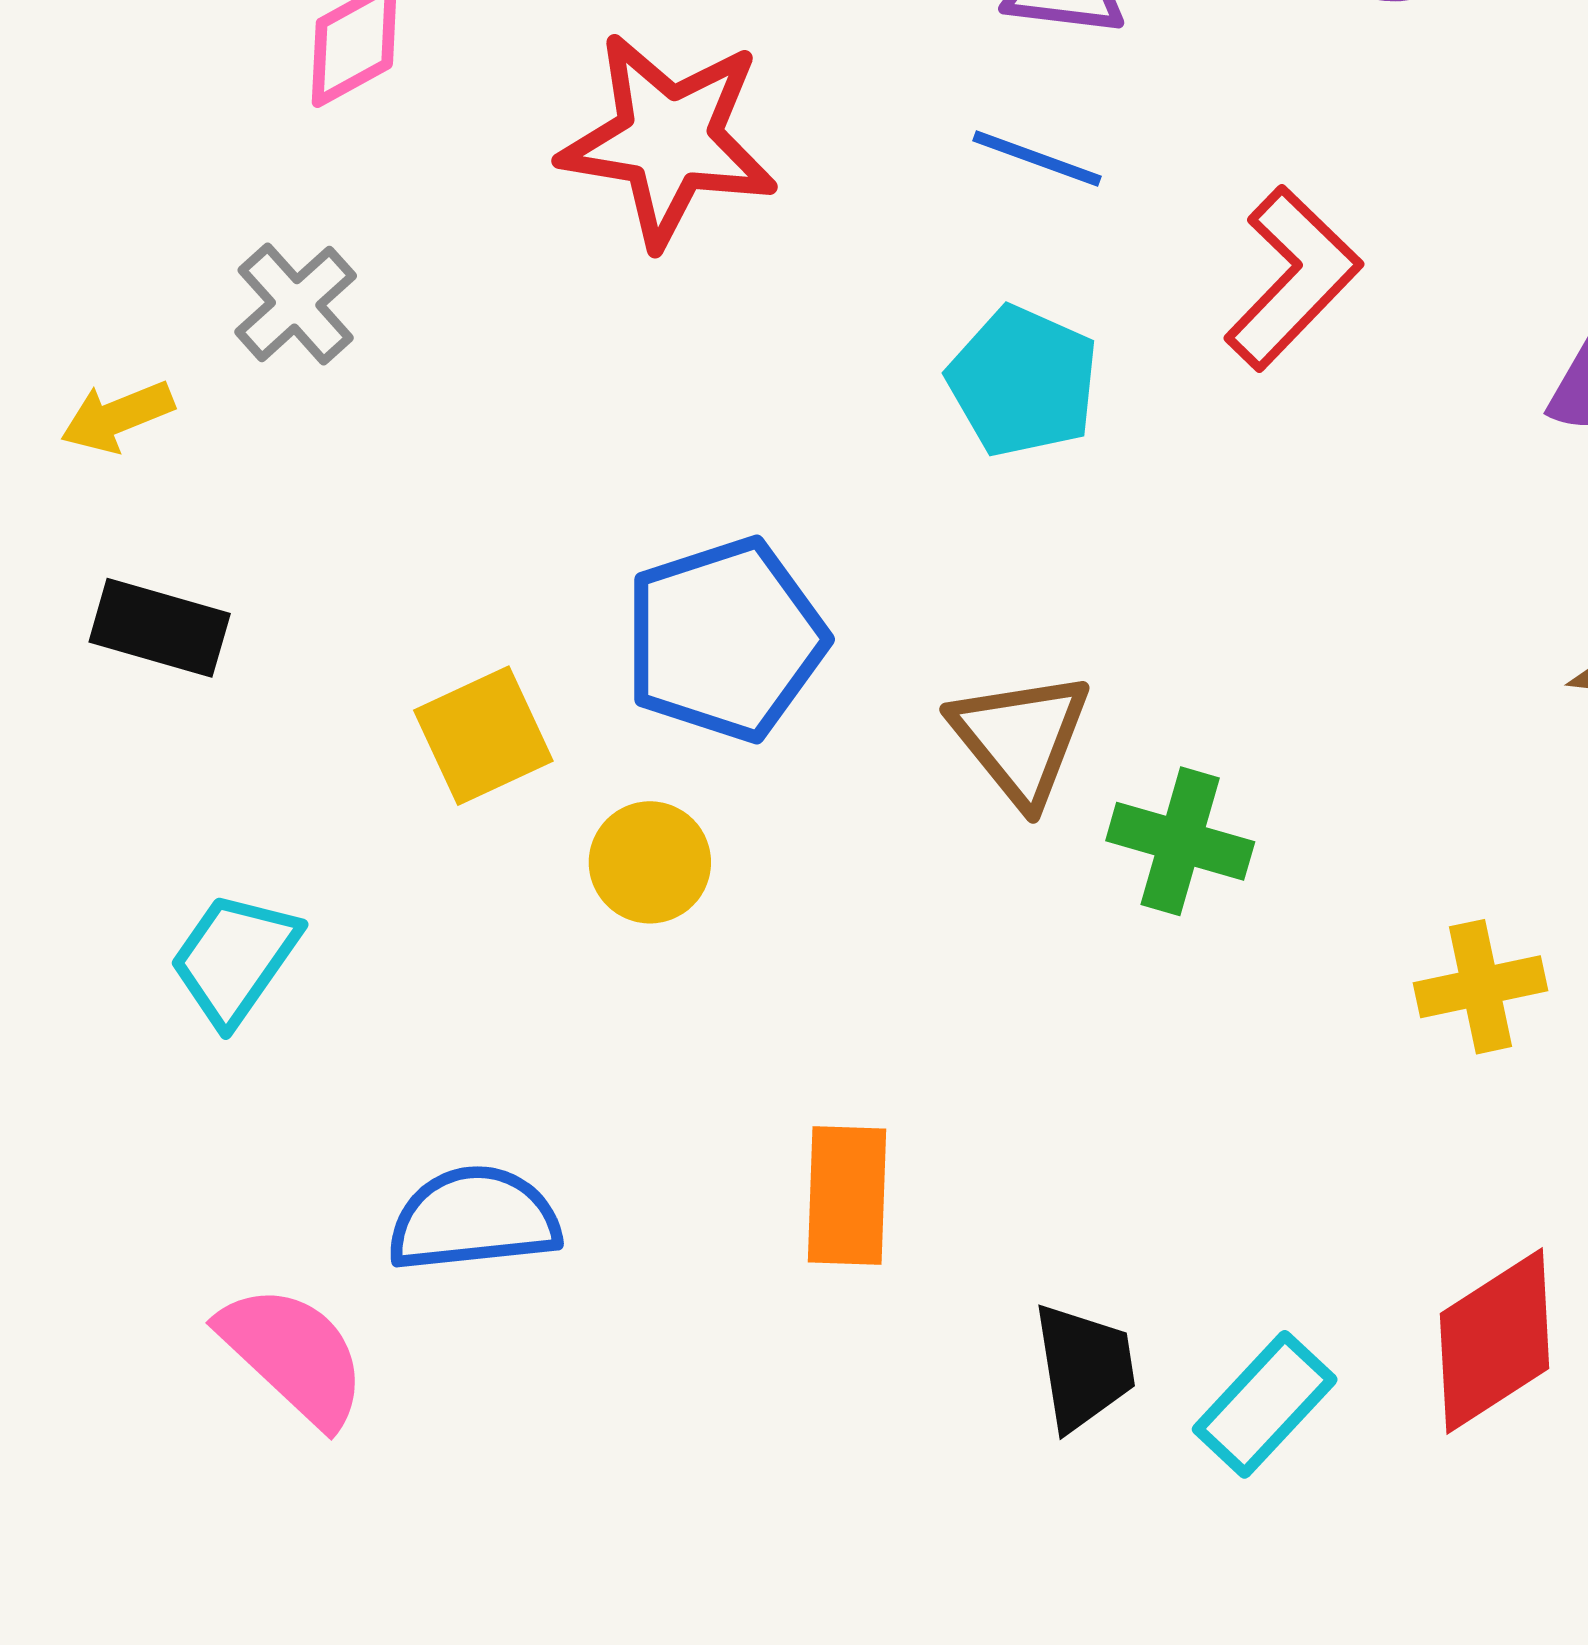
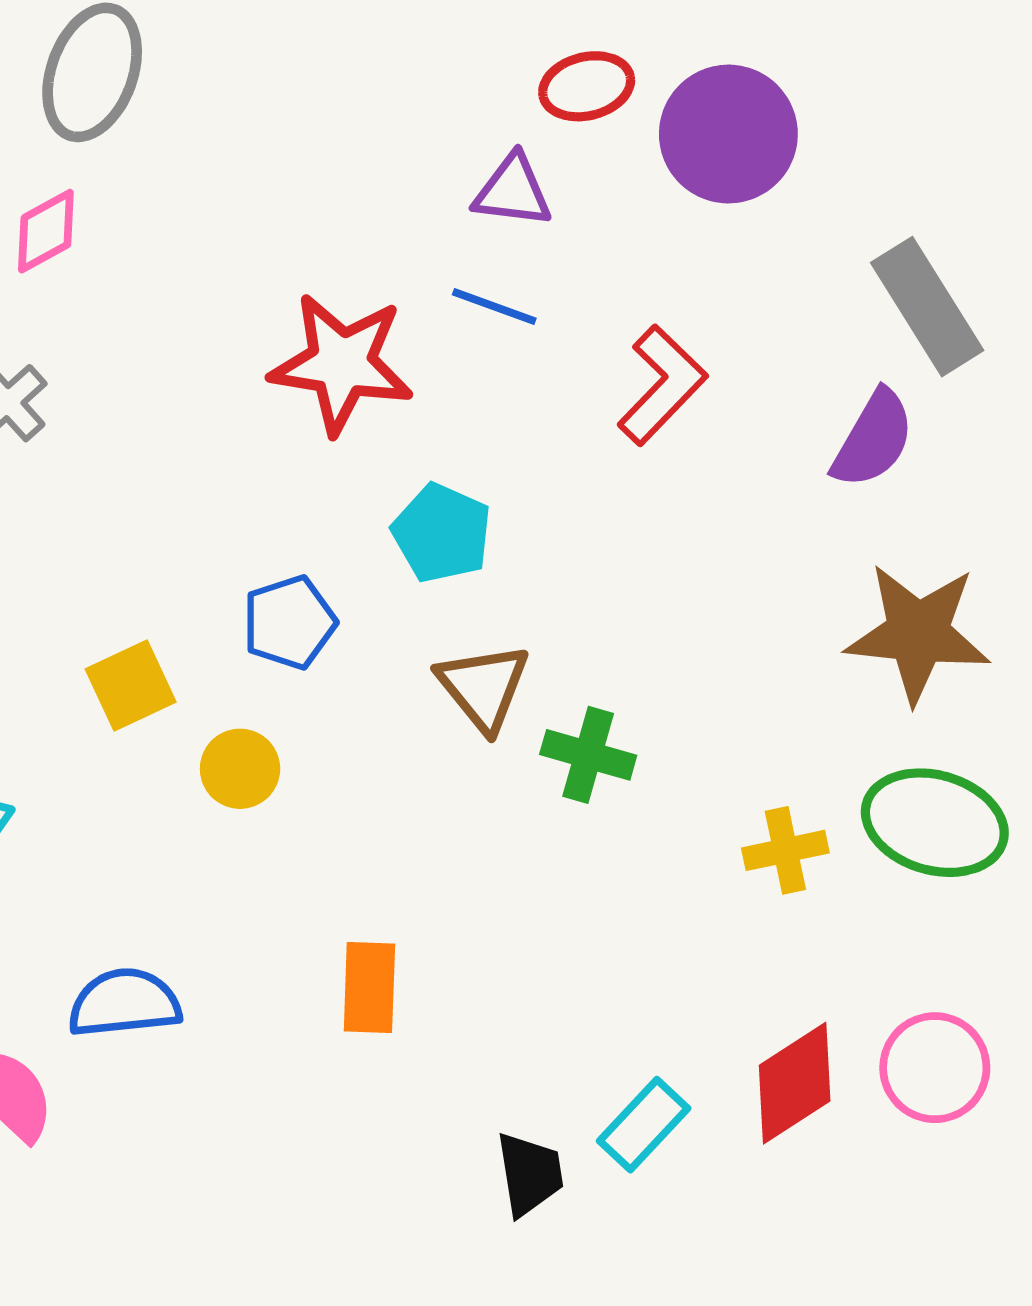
red star: (669, 140) -> (342, 364), moved
cyan pentagon: (1023, 381) -> (442, 533), moved
blue pentagon: (725, 639) -> (289, 622), size x0.7
black trapezoid: (1084, 1367) -> (530, 1174), moved

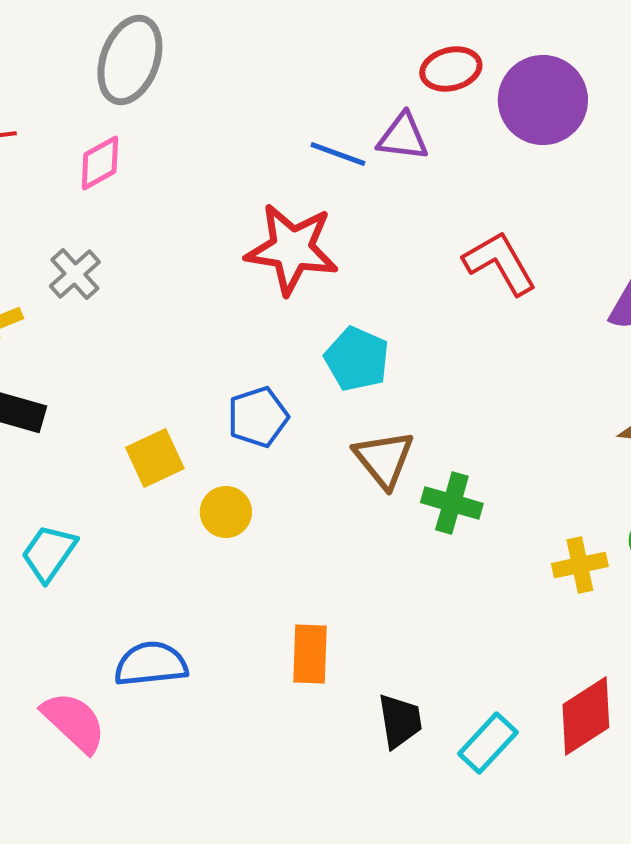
blue line: (494, 307) -> (338, 154), moved
red L-shape: (662, 385) -> (500, 263), turned -74
black trapezoid: (530, 1174) -> (400, 721), moved

